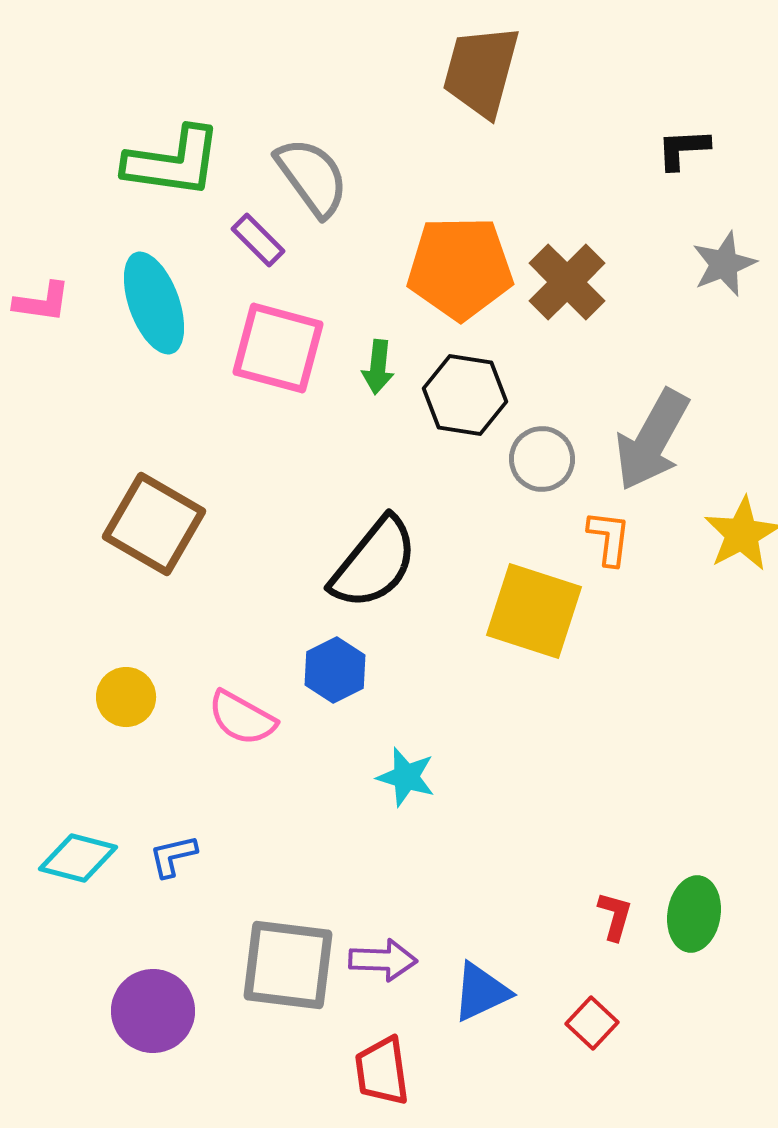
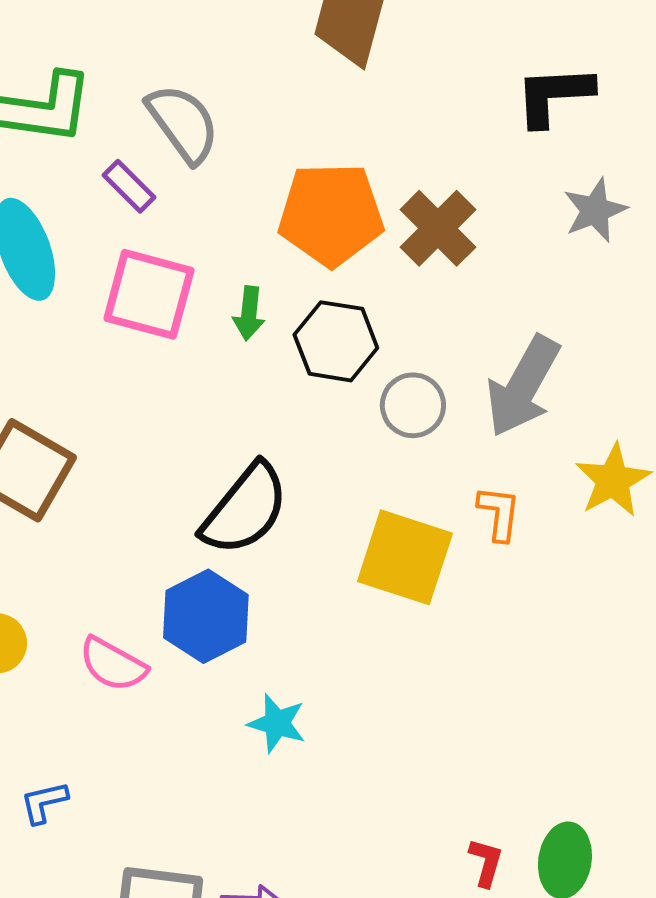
black L-shape: (683, 149) -> (554, 95), size x1.5
orange L-shape: (609, 538) -> (499, 513), moved
blue hexagon: (335, 670) -> (206, 616), size x1.4

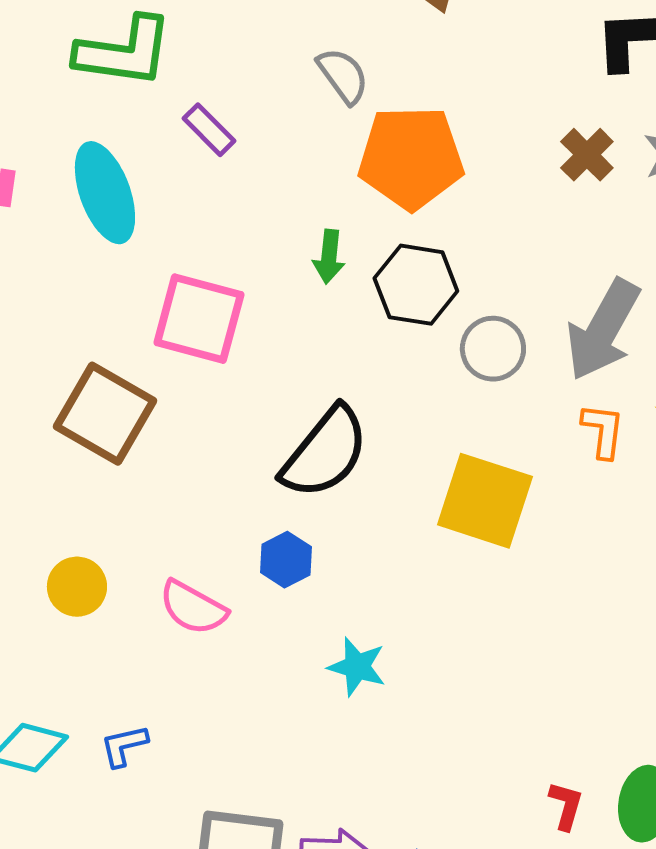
gray semicircle: (183, 123) -> (343, 76), moved, size x0.7
brown cross: (438, 228) -> (587, 155), moved, size x0.7
pink square: (149, 294) -> (199, 319), moved
orange L-shape: (499, 513) -> (603, 431), moved
blue hexagon: (206, 616) -> (286, 560), size x0.6

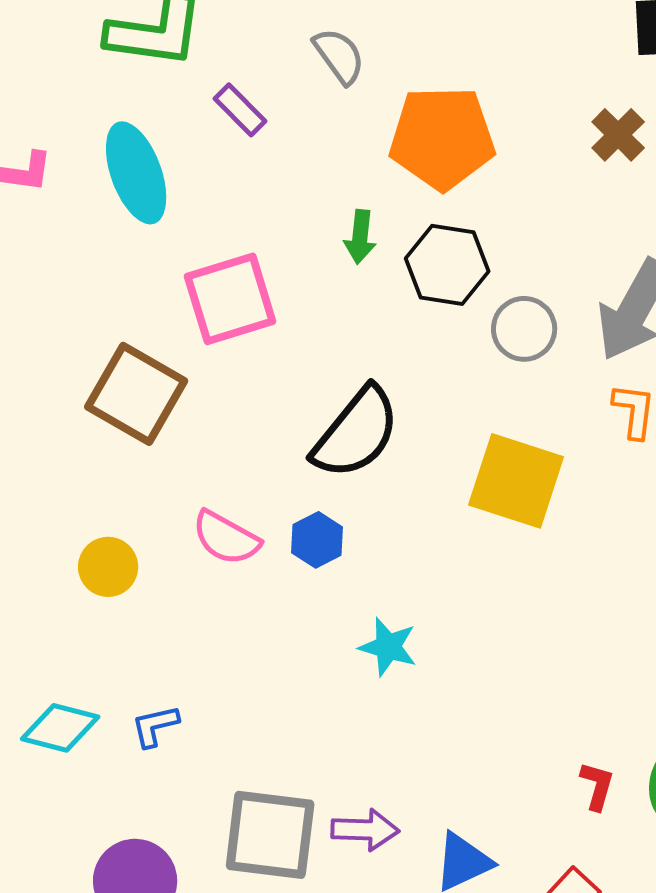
gray semicircle: (343, 76) -> (339, 56), moved
pink square: (199, 319) -> (230, 299), turned -32
pink semicircle: (193, 608) -> (226, 538), moved

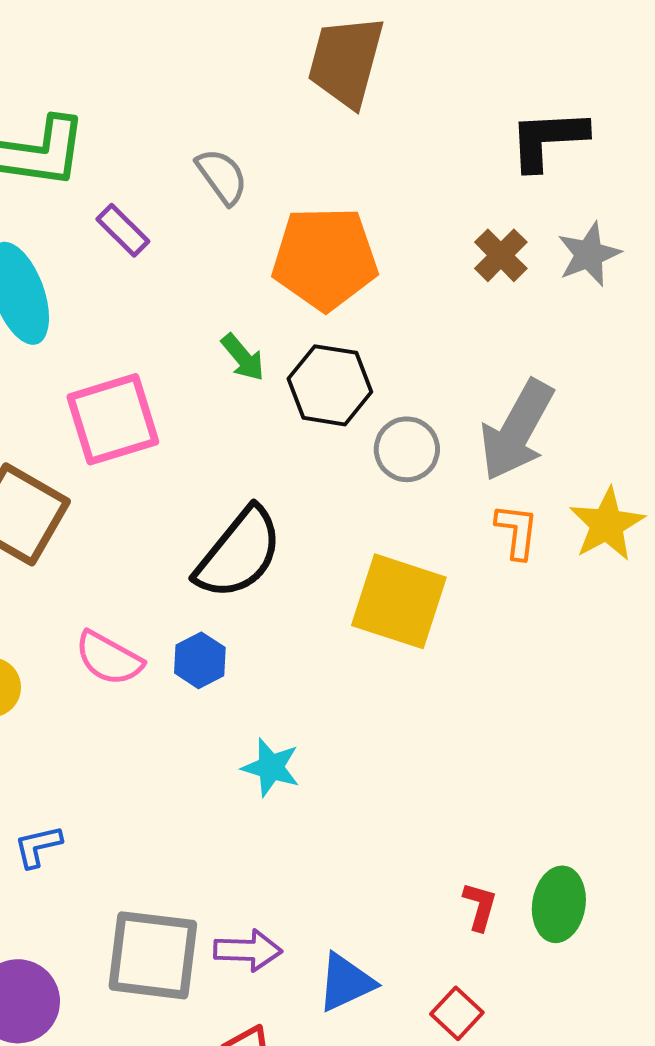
green arrow: (360, 237) -> (243, 357), turned -46

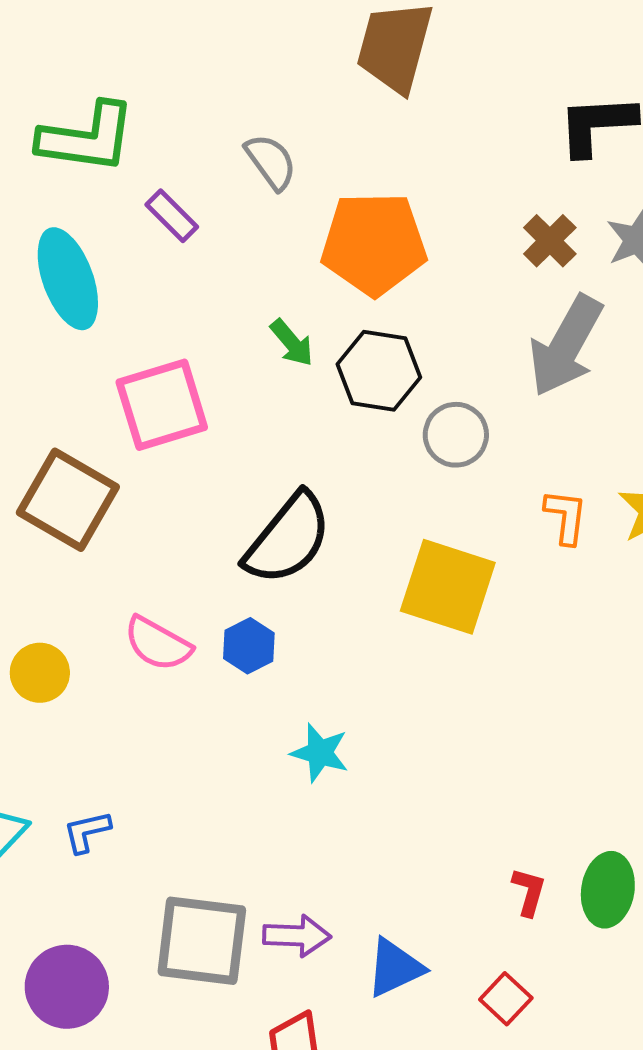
gray arrow: (517, 430) -> (566, 346), moved

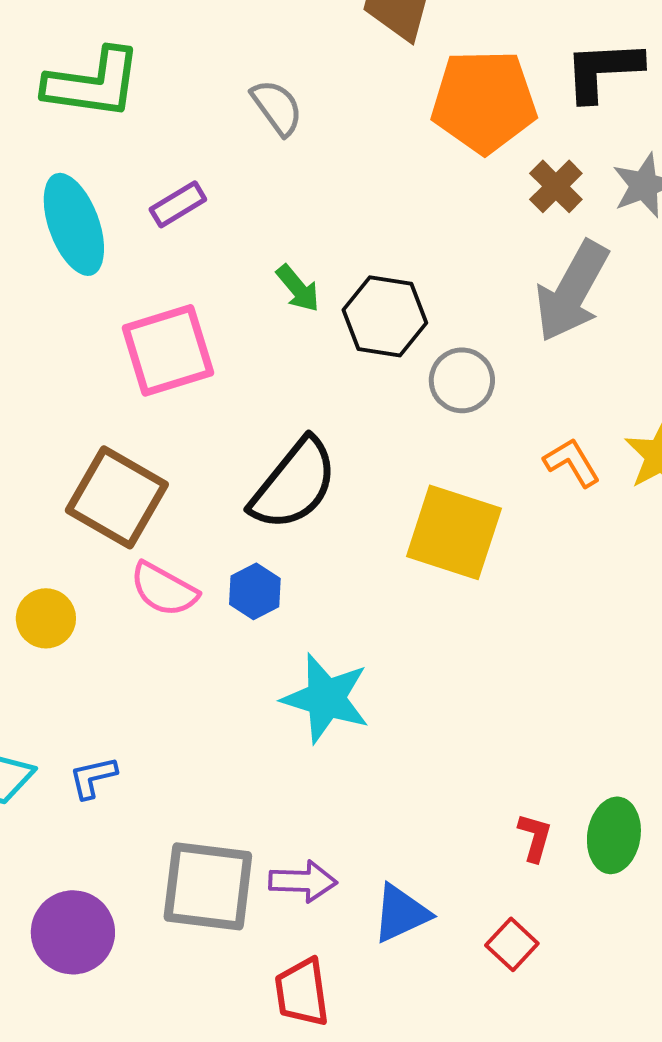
purple rectangle: (172, 216) -> (178, 204), moved, turned -76
orange pentagon: (374, 244) -> (484, 101), moved
brown square: (68, 500) -> (117, 497), moved
orange L-shape: (566, 517) -> (572, 462), turned -38
cyan star: (320, 753) -> (326, 698), size x1.5

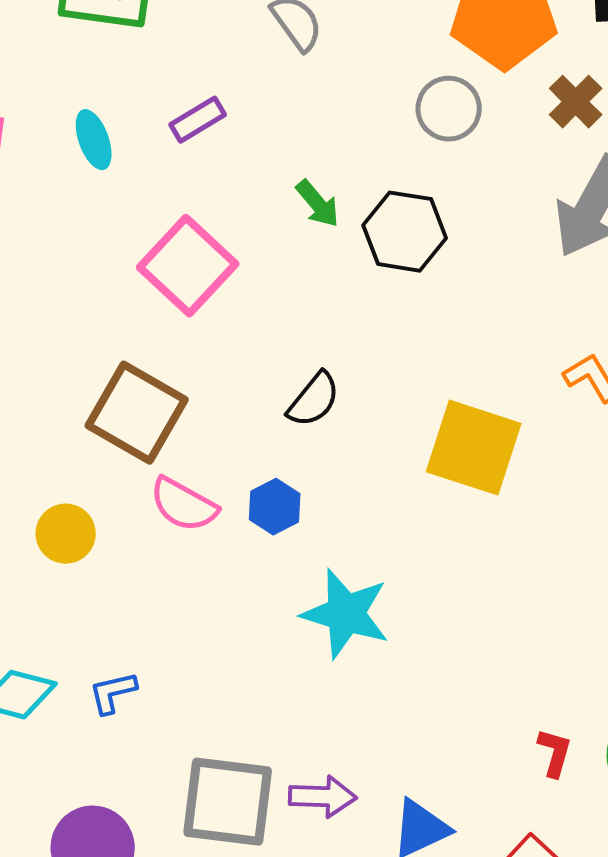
cyan ellipse: (74, 224) -> (94, 140), size x0.6
pink square: (168, 350) -> (188, 266), turned -30
gray circle: (462, 380) -> (449, 109), moved
black semicircle: (294, 484) -> (314, 400), size x0.6

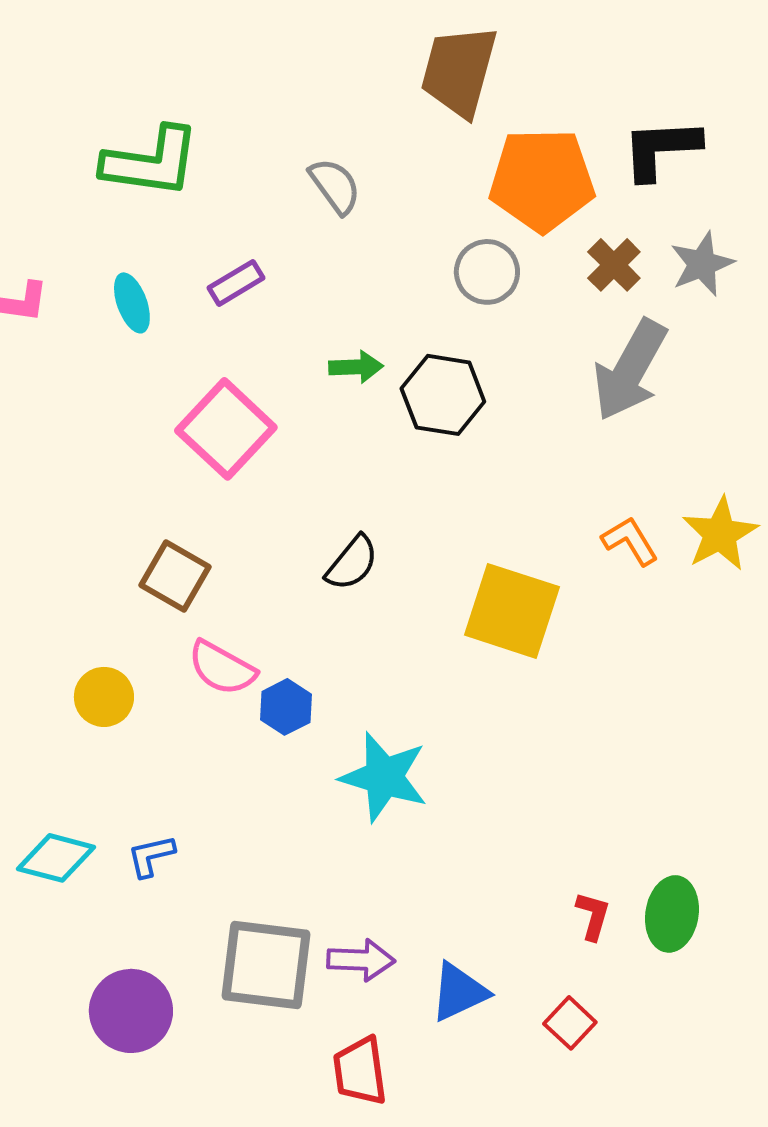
green arrow: (318, 204) -> (356, 367), turned -52
brown square: (137, 413) -> (175, 576), size x0.7
blue hexagon: (275, 507) -> (286, 707), moved

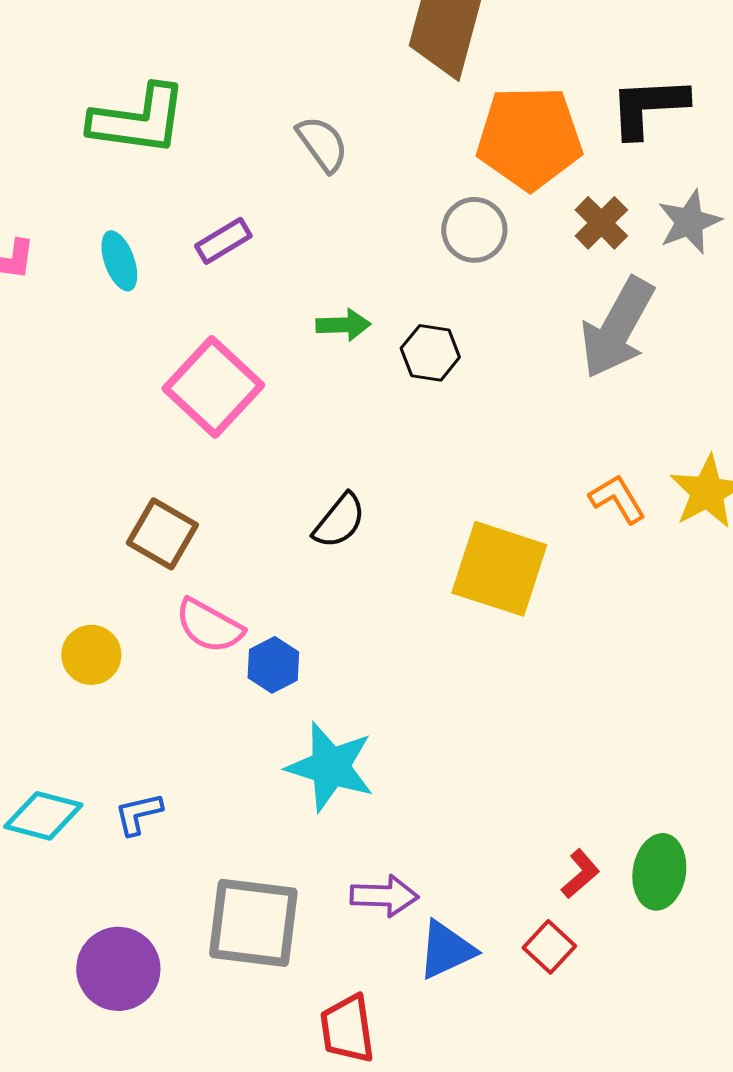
black hexagon: (443, 395) -> (430, 353), size x0.7
cyan star: (384, 777) -> (330, 767), moved
red L-shape: (593, 916) -> (580, 874), turned 33
purple arrow: (361, 960) -> (384, 896), moved
red square: (570, 1023) -> (549, 947), moved

